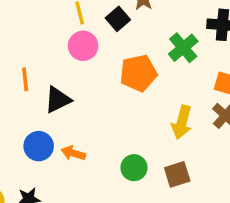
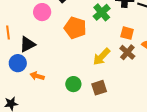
orange pentagon: (138, 73) -> (75, 28), turned 30
yellow arrow: (182, 122) -> (101, 57), turned 30
blue circle: (39, 146) -> (18, 63), moved

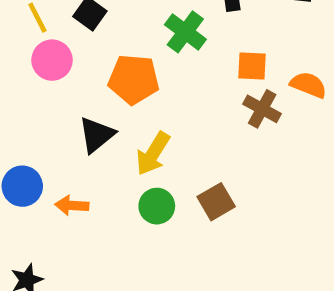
black triangle: (27, 44) -> (96, 135), moved
yellow arrow: (101, 57) -> (153, 154), moved

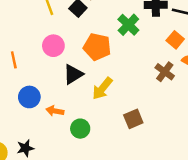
pink circle: (52, 60) -> (53, 46), moved
orange square: (252, 66) -> (175, 40), moved, turned 30
green circle: (157, 206) -> (80, 129), moved

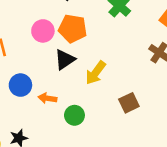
orange pentagon: (97, 47) -> (73, 29), moved

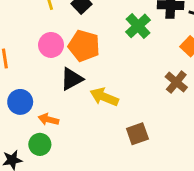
yellow arrow: (96, 73) -> (104, 97), turned 70
green circle: (74, 115) -> (40, 144), moved

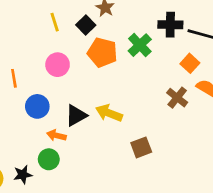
orange pentagon: (84, 46) -> (102, 52), moved
black triangle: (72, 79) -> (76, 115), moved
blue circle: (20, 102) -> (37, 106), moved

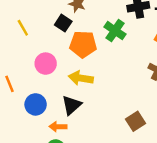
yellow line: (55, 22) -> (23, 28), moved
yellow arrow: (109, 113) -> (81, 78), moved

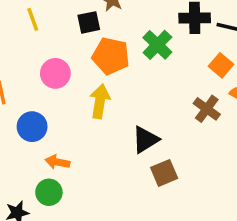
black square: (63, 23) -> (89, 22), turned 35
yellow arrow: (81, 78) -> (100, 101), turned 80
black triangle: (72, 105) -> (145, 140), moved

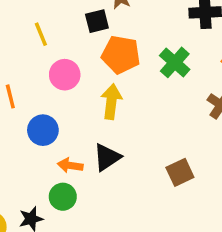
yellow line: (33, 19) -> (41, 34), moved
green cross: (157, 45) -> (175, 62), moved
black triangle: (145, 140) -> (107, 157), moved

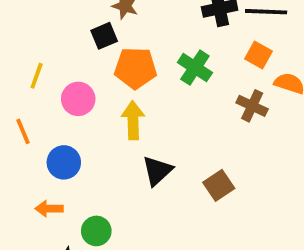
yellow line: (41, 34) -> (37, 76), moved, turned 50
black triangle: (107, 157) -> (157, 171), moved
orange arrow: (70, 165) -> (49, 209), moved

